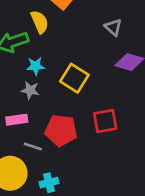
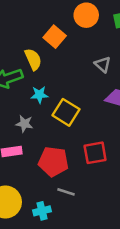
cyan star: (36, 66) -> (39, 95), moved
gray line: (33, 146) -> (66, 192), moved

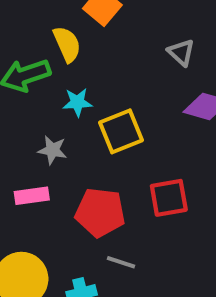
yellow square: (66, 112) -> (121, 131), turned 36

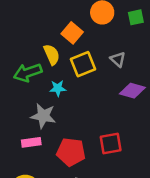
yellow square: (121, 131) -> (83, 64), moved
gray star: (52, 150) -> (43, 116), size x1.5

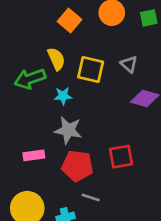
orange square: (72, 33) -> (70, 21), moved
yellow square: (83, 64) -> (91, 69), turned 35
gray star: (43, 116) -> (68, 130), moved

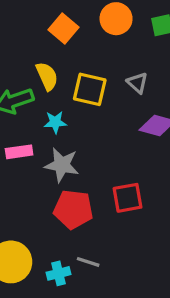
pink rectangle: (34, 155) -> (19, 152), moved
gray line: (91, 198) -> (88, 262), moved

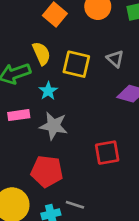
cyan star: (55, 122) -> (48, 91), turned -30
red pentagon: (73, 209) -> (47, 171), moved

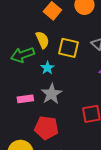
pink rectangle: (19, 115) -> (25, 99), moved
gray star: (54, 126) -> (51, 94), turned 30

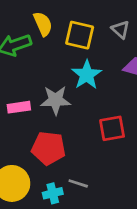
cyan star: (47, 68) -> (87, 75), moved, size x1.5
gray star: (51, 94) -> (56, 100), turned 30

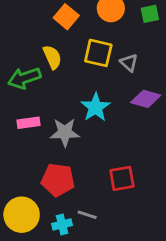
yellow square: (80, 35) -> (98, 53), moved
pink rectangle: (19, 107) -> (29, 123), moved
red square: (112, 128) -> (122, 178), moved

